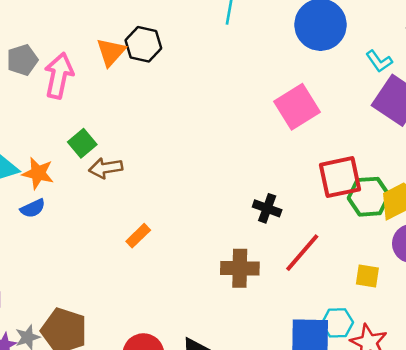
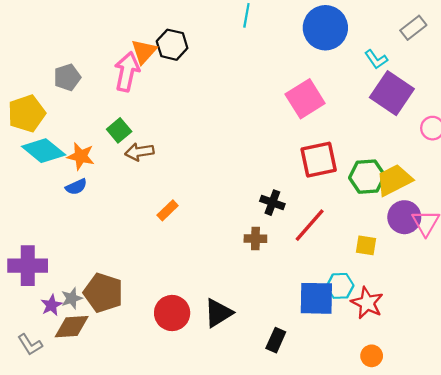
gray pentagon: (22, 60) -> (67, 77), moved
pink arrow: (59, 76) -> (127, 72), moved
red square: (340, 177) -> (319, 160), moved
black cross: (267, 208) -> (272, 203), moved
brown cross: (240, 268) -> (255, 239), size x0.7

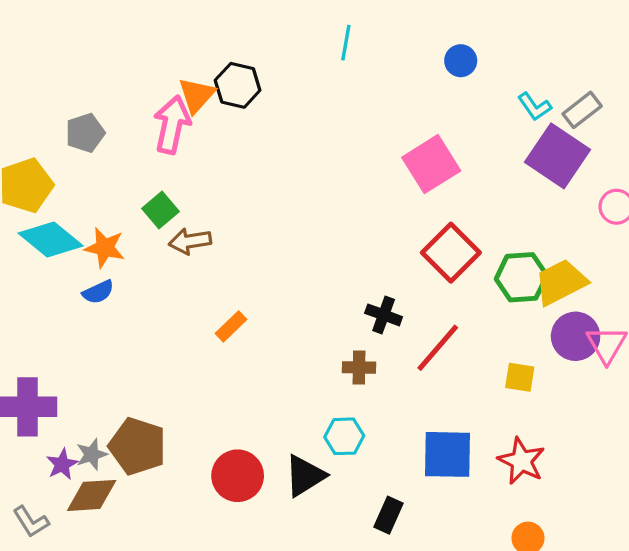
blue circle: (325, 28) -> (461, 61), size x0.5
gray rectangle: (413, 28) -> (582, 110), moved
red square: (319, 160) -> (451, 253), turned -33
cyan hexagon: (340, 286) -> (344, 436), moved

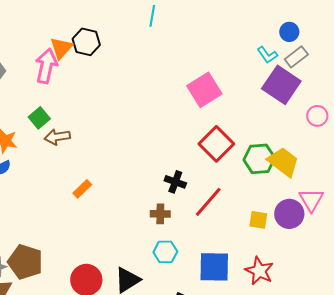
blue circle: (461, 61) -> (289, 32), moved
yellow trapezoid: (561, 282) -> (283, 162), turned 64
purple circle: (576, 336) -> (289, 214), moved
cyan hexagon: (344, 436) -> (165, 252), moved

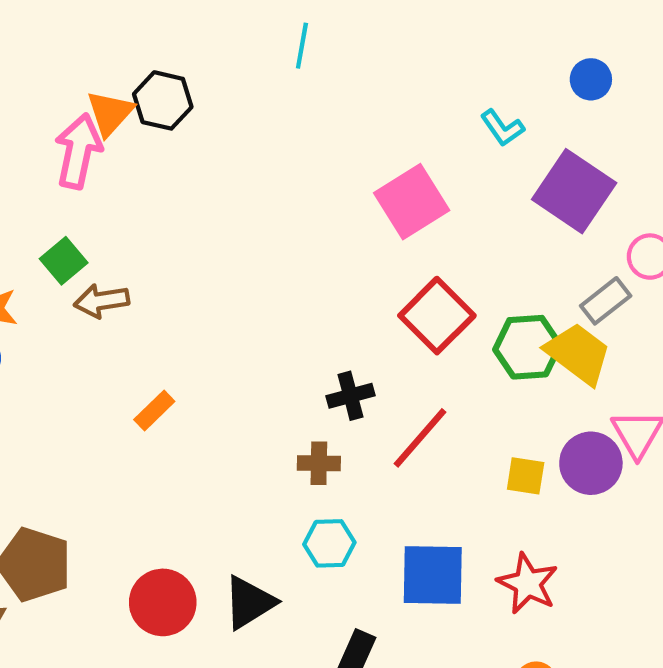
cyan L-shape: (267, 55) -> (502, 128), moved
gray rectangle: (296, 57) -> (606, 301), moved
black cross: (175, 182) -> (350, 396), turned -35

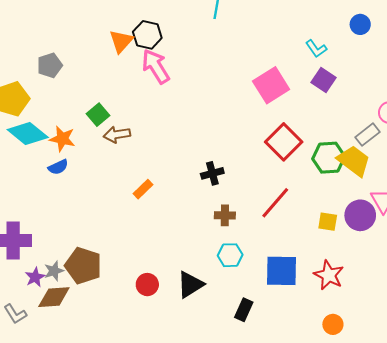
pink arrow: (78, 151) -> (156, 66), moved, turned -44
purple square: (574, 191) -> (323, 80), moved, size x0.6
black cross: (350, 396) -> (212, 173), moved
red circle: (163, 602) -> (147, 285), size x0.7

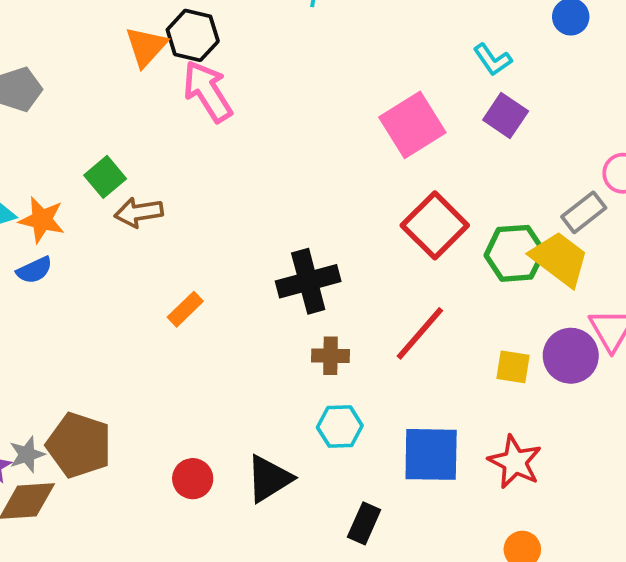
black cross: (212, 173) -> (308, 281), size x1.5

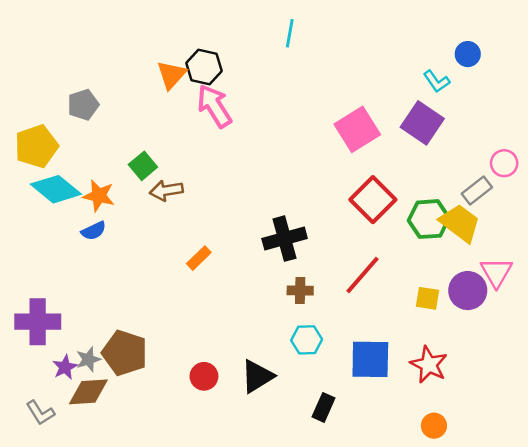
cyan L-shape: (493, 60) -> (437, 81), moved
purple square: (506, 115) -> (422, 123), size x1.4

